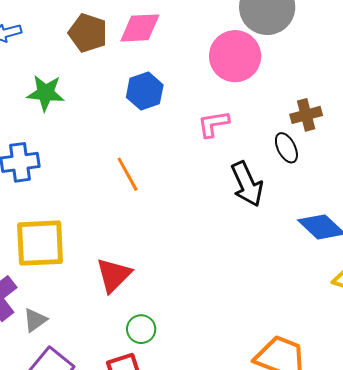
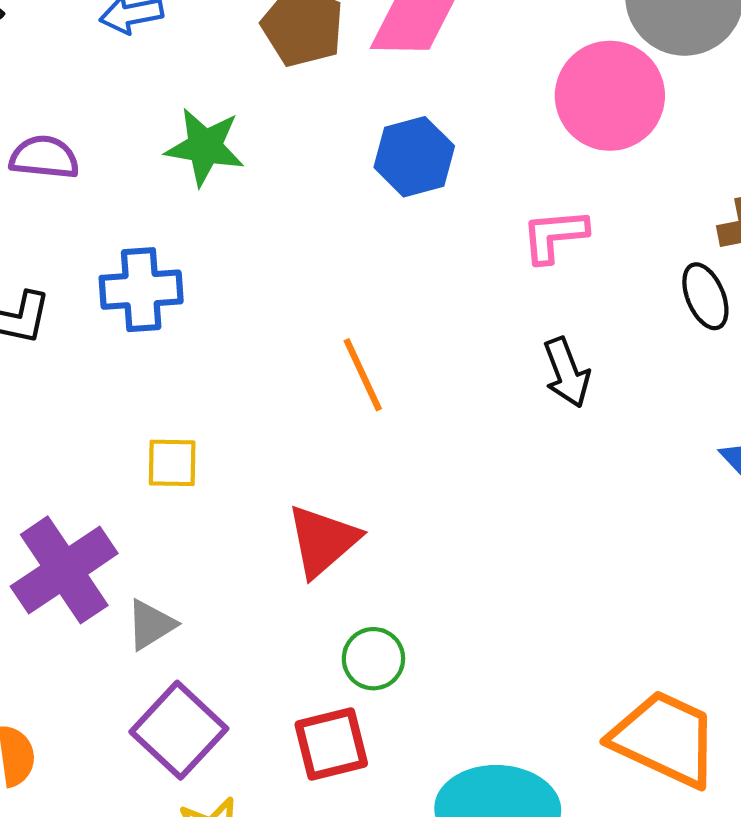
orange line: (128, 174) -> (363, 375), moved
black arrow: (247, 184) -> (567, 373), moved, size x0.7
yellow square: (40, 243) -> (172, 463), size x0.5

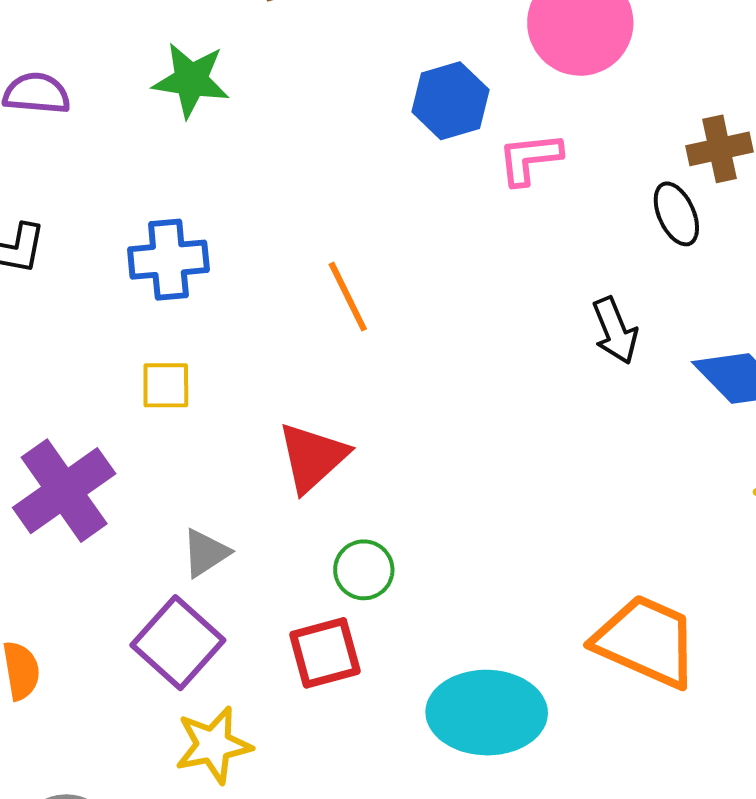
blue hexagon: (414, 157) -> (450, 101), moved
blue cross: (141, 290) -> (168, 260), moved
black arrow: (567, 373) -> (615, 331), moved
gray triangle: (151, 625) -> (206, 553), moved

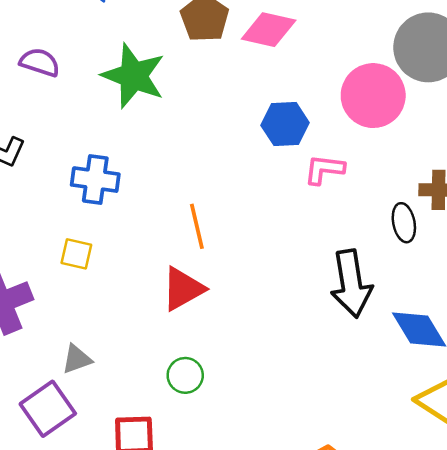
green star: (191, 80) -> (134, 76), size x1.4
black arrow: (615, 331) -> (351, 284), size x1.6
red triangle: (313, 457) -> (183, 289), moved
green circle: (364, 570) -> (185, 375), moved

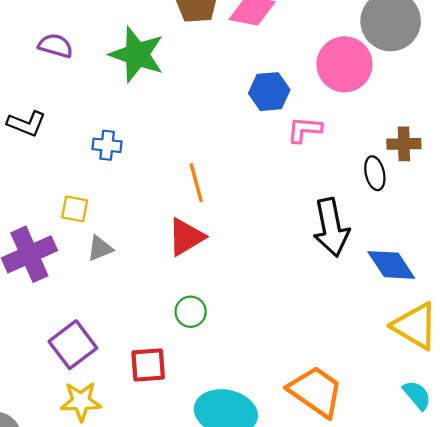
blue cross: (95, 180) -> (107, 145), size x0.7
yellow square: (76, 254) -> (75, 209), moved
gray triangle: (77, 359) -> (100, 248), moved

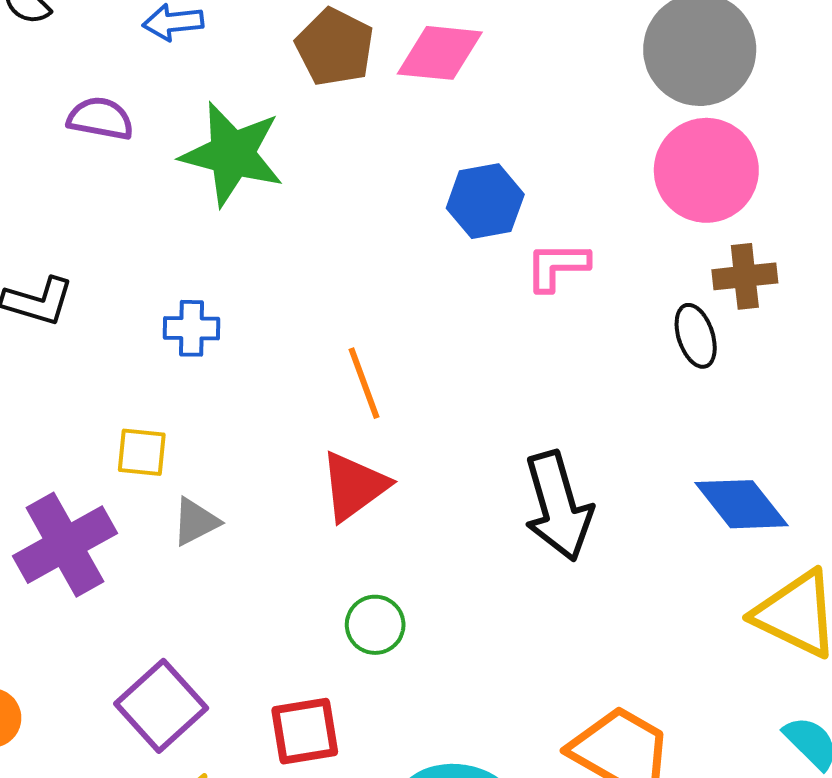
purple semicircle: (56, 46) -> (100, 118), moved
pink circle: (345, 64) -> (706, 170), moved
black arrow: (331, 227) -> (558, 506), moved

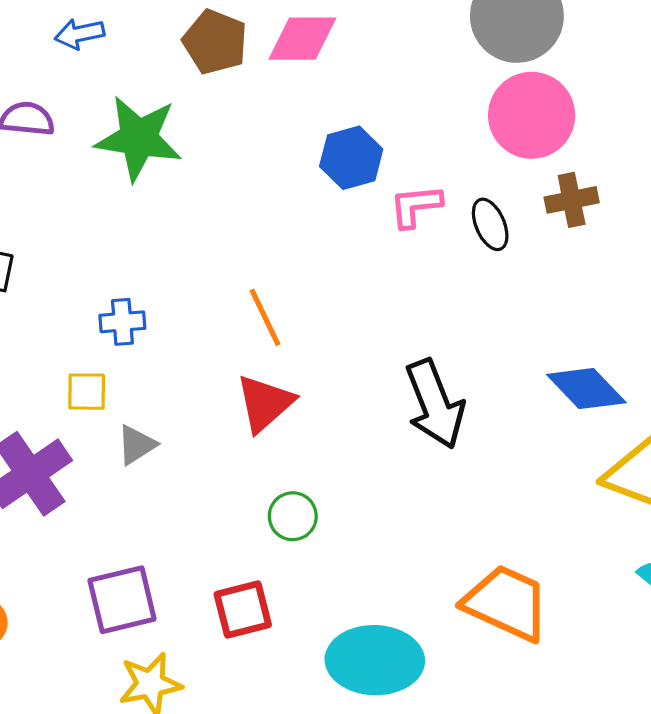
blue cross: (192, 328) -> (122, 322), moved
black ellipse: (696, 336) -> (490, 224), moved
purple square: (161, 706) -> (122, 600), turned 34

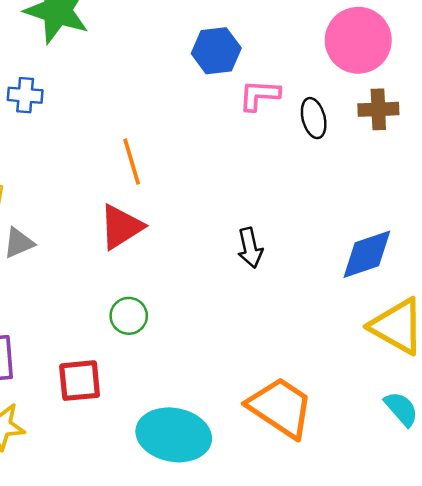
blue cross: (122, 322) -> (25, 95), moved
blue diamond: (586, 389) -> (367, 254), turned -74
black arrow: (435, 404) -> (250, 248), size x0.6

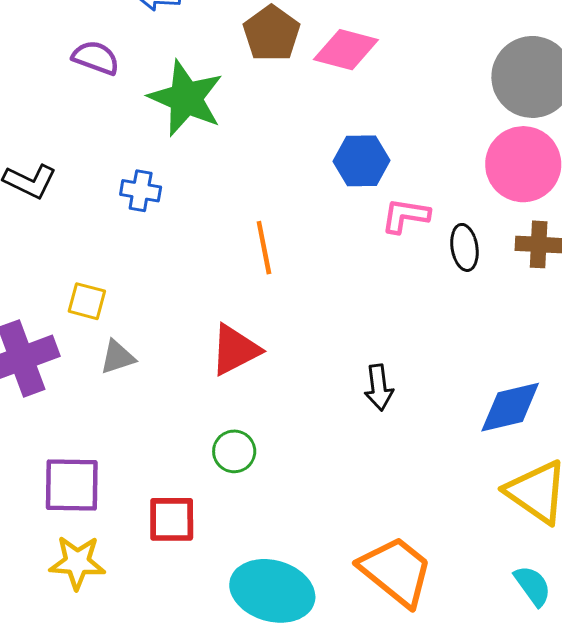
orange line: (132, 162) -> (264, 248), moved

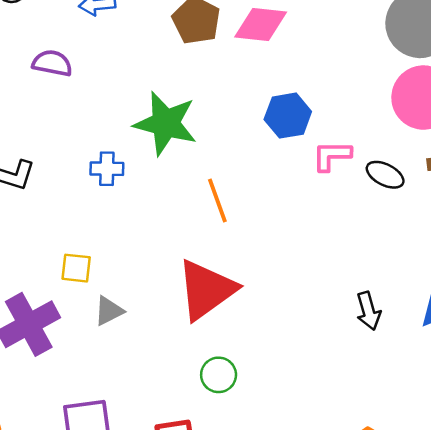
green star: (186, 98) -> (166, 123), moved
black ellipse: (464, 247) -> (385, 175), turned -45
red triangle: (235, 350) -> (206, 290), size x1.4
black arrow: (379, 387) -> (368, 311), moved

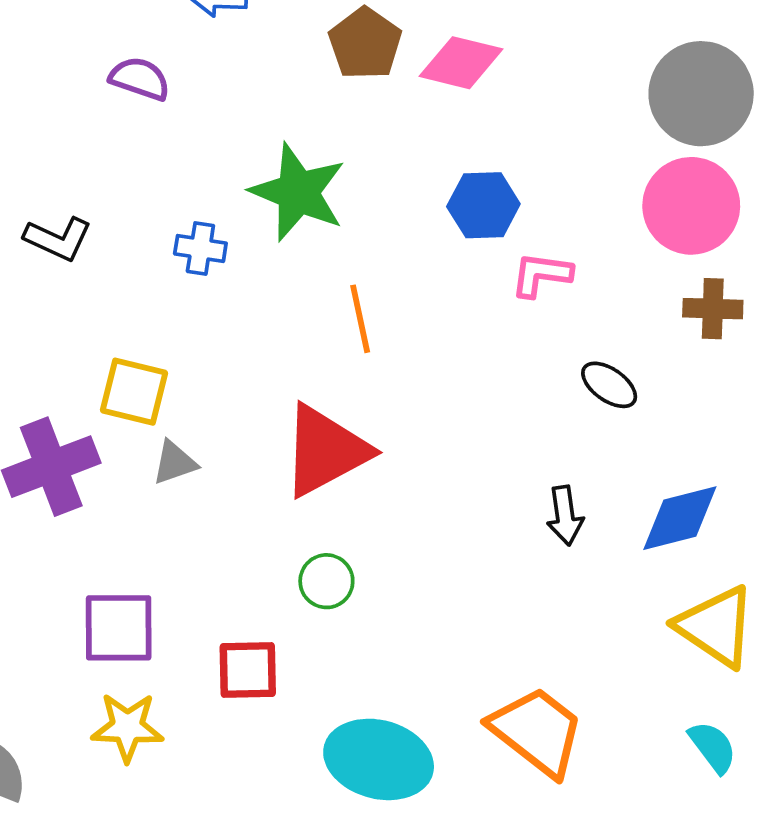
black ellipse: (385, 175) -> (609, 385), moved
yellow square: (76, 268) -> (134, 392), size x1.4

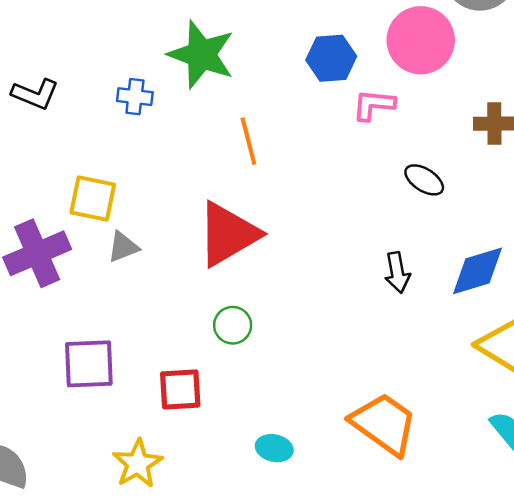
pink circle: (691, 206) -> (421, 40), moved
yellow star: (127, 727) -> (138, 464), moved, turned -30
cyan ellipse: (379, 759) -> (274, 448), size x0.5

